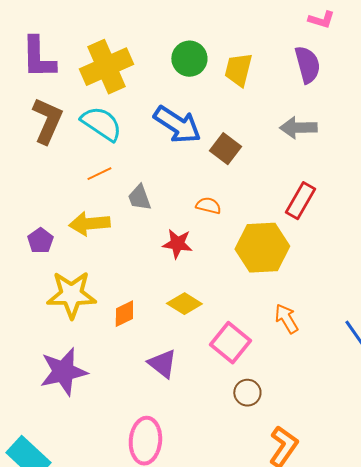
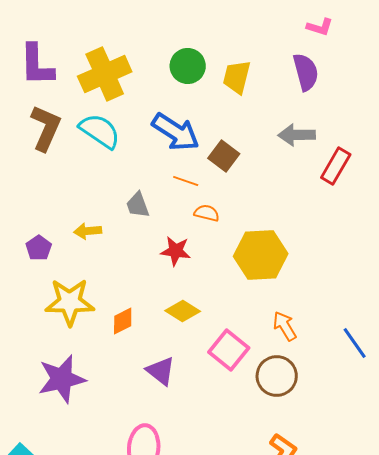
orange line: (99, 174) -> (186, 181), moved, turned 45
red rectangle: (300, 201) -> (336, 166), moved
yellow arrow: (89, 224) -> (88, 231), size x0.7
brown circle: (247, 393) -> (277, 376), moved, size x1.5

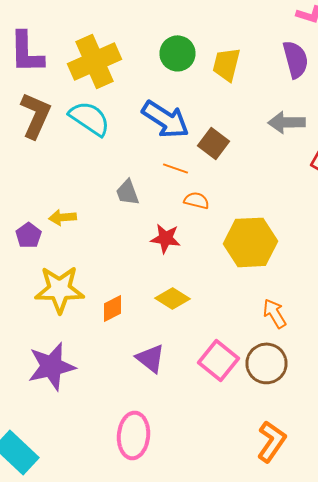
yellow arrow: (88, 231) -> (62, 217), moved
pink square: (229, 350) -> (218, 360), moved

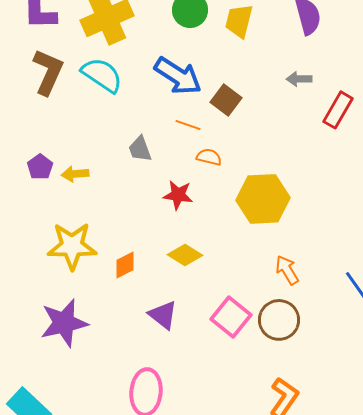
gray arrow: (286, 122) -> (299, 79), size x0.7
purple pentagon: (28, 235) -> (40, 167), moved

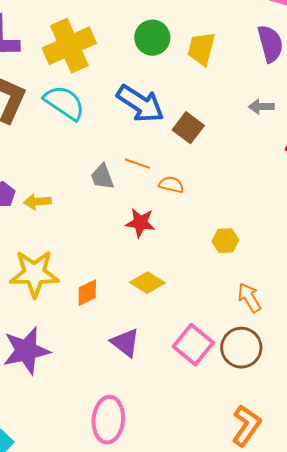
orange line: (188, 125) -> (137, 164), moved
yellow hexagon: (263, 199) -> (225, 241), moved, size x0.5

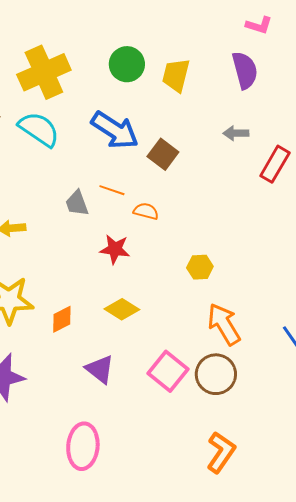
orange arrow: (249, 298) -> (224, 324), size x1.4

